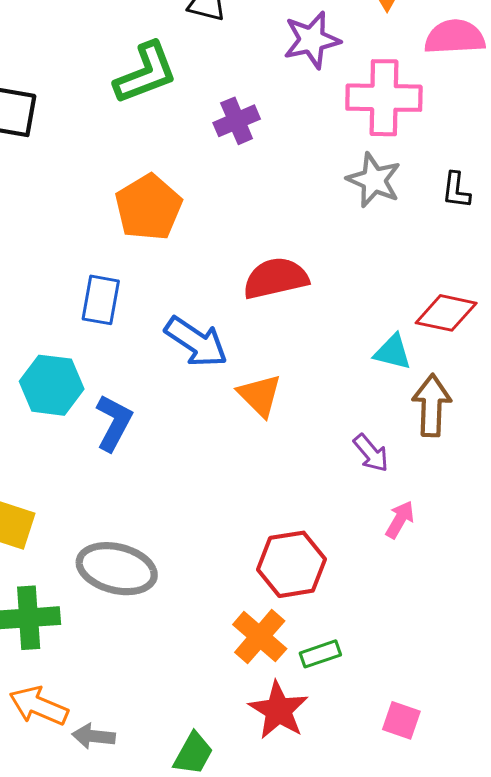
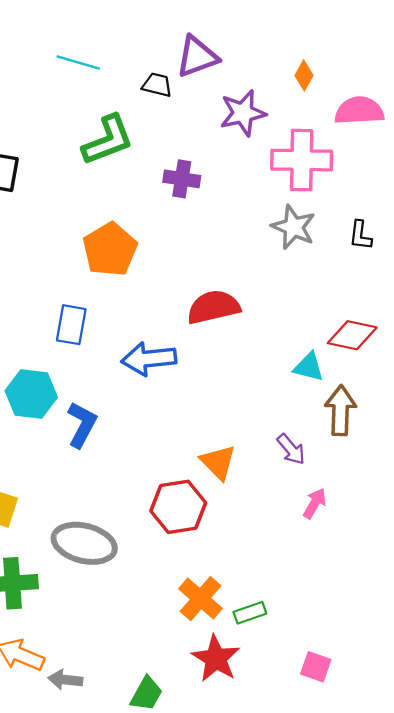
purple cross: (237, 121) -> (182, 179), turned 32
blue arrow: (196, 342) -> (149, 359), turned 140
orange triangle: (260, 395) -> (218, 462), moved
red hexagon: (291, 564) -> (178, 507), moved

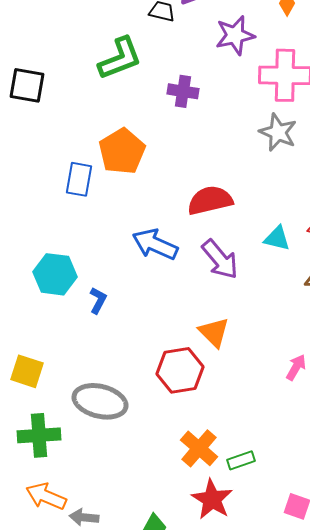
blue rectangle: (71, 325) -> (79, 179), moved
blue arrow: (149, 359) -> (155, 244), turned 30
cyan triangle: (309, 367) -> (277, 238), moved
blue L-shape: (82, 425) -> (98, 300), size x0.7
purple arrow: (291, 449) -> (220, 259), moved, size x1.5

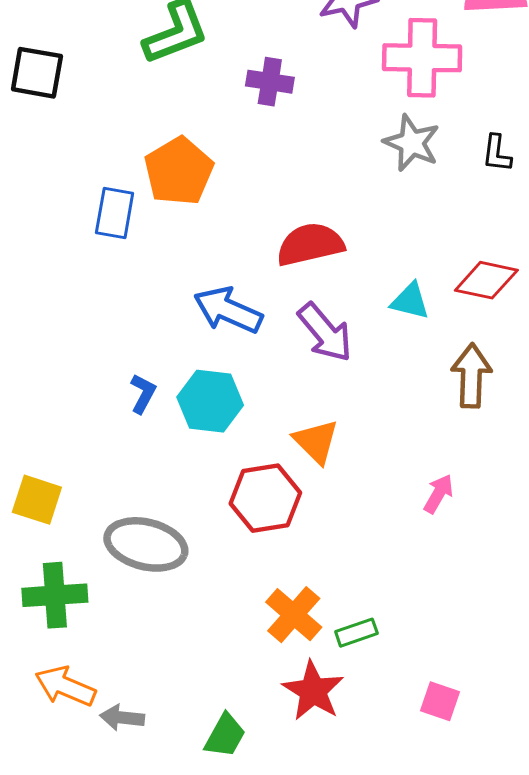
cyan hexagon: (55, 274) -> (210, 401), moved

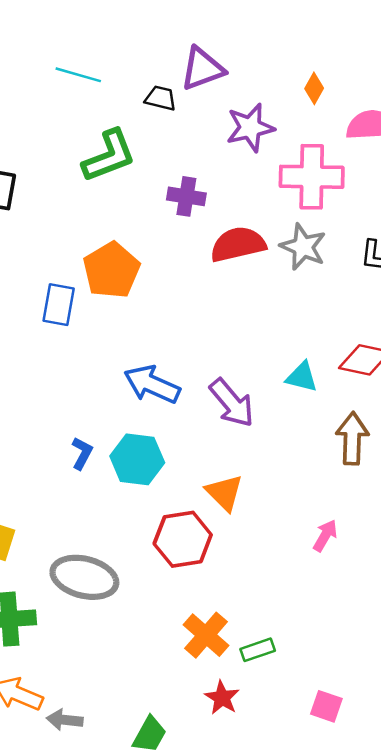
red semicircle: (310, 244) -> (238, 244), moved
red star: (313, 691) -> (222, 698), size x0.7

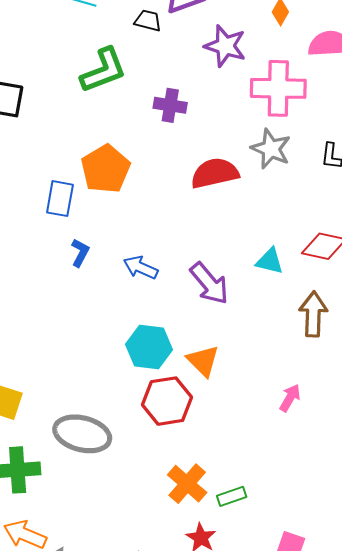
purple star: (250, 128) -> (225, 46), turned 30
red semicircle: (238, 244) -> (215, 173), moved
blue arrow: (152, 384) -> (140, 267), size x0.7
blue L-shape: (82, 453) -> (80, 253), moved
cyan hexagon: (137, 459) -> (149, 347), moved

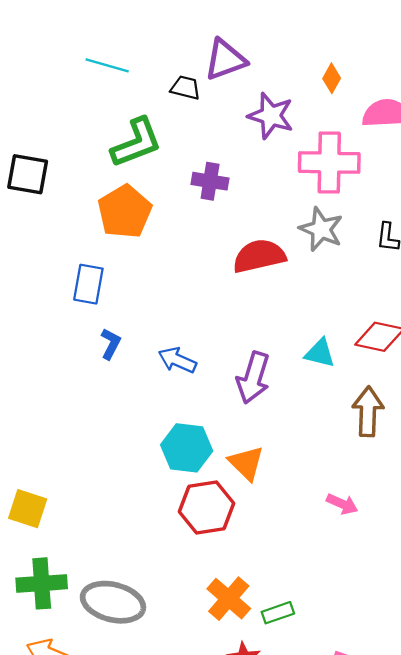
orange pentagon: (106, 169) -> (125, 212), moved
purple arrow: (209, 283) -> (253, 378), turned 57
pink arrow: (290, 398) -> (342, 504), turned 84
gray ellipse: (82, 434) -> (113, 602), moved

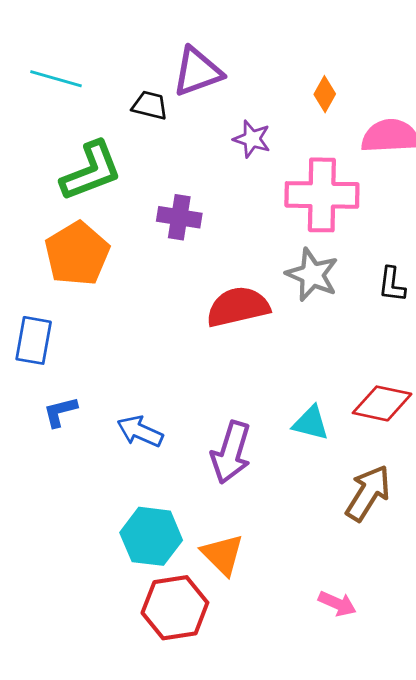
purple star: (271, 116) -> (252, 139), size x0.7
blue L-shape: (111, 344) -> (60, 412), turned -132
brown arrow: (368, 412) -> (368, 493), turned 30

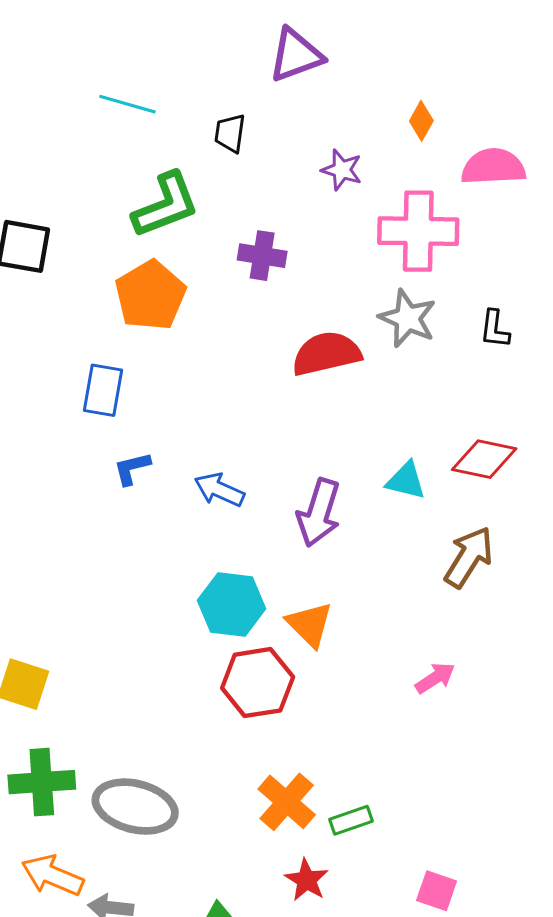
purple triangle: (197, 72) -> (296, 55), moved
black trapezoid: (150, 105) -> (230, 133), turned -96
pink arrow: (337, 604) -> (435, 678), turned -57

